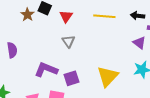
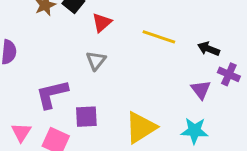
purple L-shape: (46, 70) -> (52, 94), turned -50

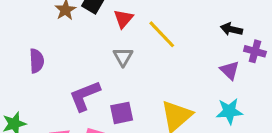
yellow line: (159, 37) -> (162, 34), moved, turned 36

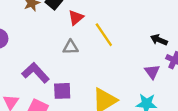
gray triangle: (123, 57) -> (71, 47), turned 49
purple L-shape: (85, 96) -> (36, 73), turned 60

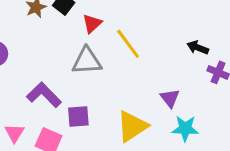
gray triangle: (71, 47) -> (87, 61), size x1.5
purple triangle: (152, 72) -> (170, 98), moved

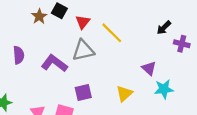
black arrow: (198, 48) -> (164, 28), turned -56
purple L-shape: (44, 95) -> (54, 63), moved
yellow triangle: (132, 126) -> (124, 94), size x0.7

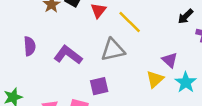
gray triangle: (83, 50) -> (113, 50), moved
cyan star: (164, 89) -> (186, 82), turned -30
yellow triangle: (124, 94) -> (155, 79), moved

